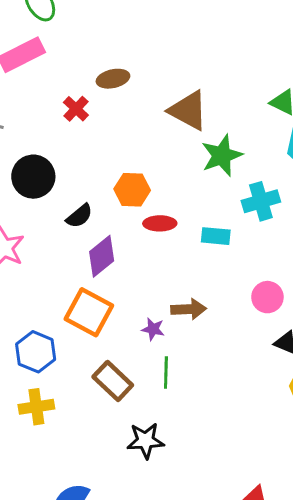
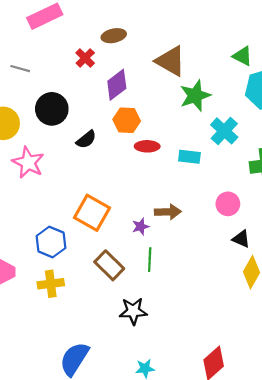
cyan cross: (261, 201) -> (224, 131), turned -32
purple diamond: (102, 256) -> (117, 85), moved
purple star: (153, 329) -> (141, 226), turned -30

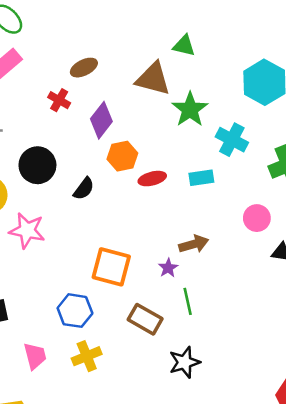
green triangle: (242, 56) -> (184, 46), moved

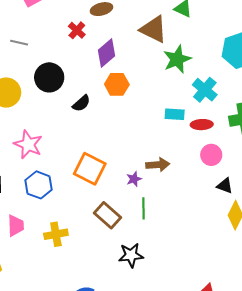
red ellipse: (152, 179) -> (202, 125), moved
pink star: (27, 231) -> (28, 144), moved
blue hexagon: (75, 311) -> (39, 185), moved

